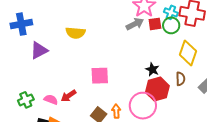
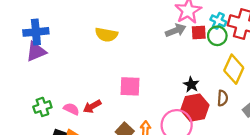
blue cross: (21, 24) -> (36, 32), moved
purple triangle: (39, 50) -> (36, 52), moved

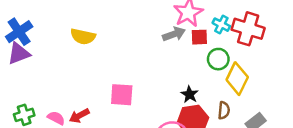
blue cross: (36, 32) -> (19, 32), turned -30
yellow semicircle: (106, 35) -> (83, 36), moved
green circle: (217, 36) -> (218, 59), moved

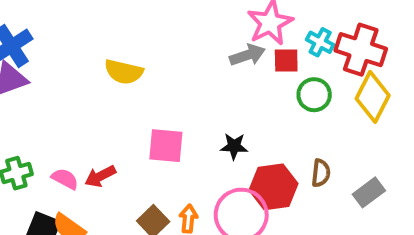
yellow semicircle: (83, 36) -> (124, 72), moved
yellow diamond: (237, 79) -> (373, 97), moved
black star: (190, 94) -> (234, 146), moved, turned -30

